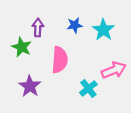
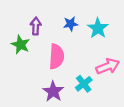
purple star: (30, 86) -> (53, 91), moved

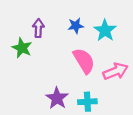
pink semicircle: (56, 57) -> (84, 61), moved, turned -35
cyan cross: (84, 84) -> (87, 102), moved, turned 35

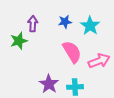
green star: (22, 48) -> (19, 41), turned 30

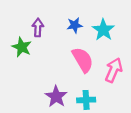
green star: (19, 41) -> (22, 47), turned -30
pink arrow: (99, 61) -> (114, 70), turned -45

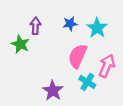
pink semicircle: (83, 60) -> (78, 56), turned -125
cyan cross: (86, 100) -> (87, 82), moved, turned 35

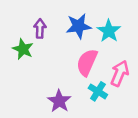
blue star: (70, 24) -> (79, 26), size x1.5

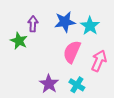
cyan cross: (98, 91) -> (77, 85), moved

